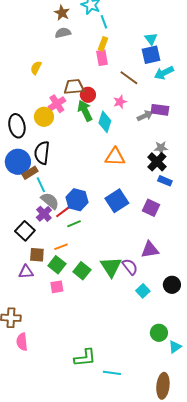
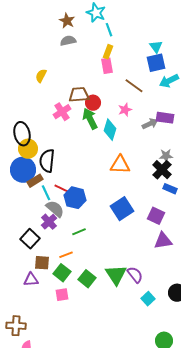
yellow circle: (44, 117) -> (28, 149), moved
blue hexagon: (77, 200) -> (75, 198), moved
red line: (63, 212) -> (62, 189), moved, turned 63
purple triangle: (150, 250) -> (163, 241), moved

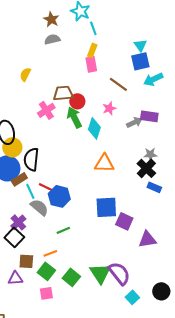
blue square: (122, 209) -> (106, 207), turned 30
purple square: (156, 216) -> (124, 221), moved
purple cross: (49, 222) -> (18, 222), moved
purple semicircle: (135, 275) -> (119, 273), size x1.4

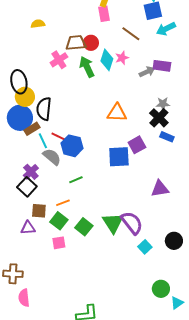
yellow semicircle: (25, 74) -> (38, 24), turned 56
red circle: (77, 101) -> (91, 43), moved
cyan diamond: (94, 128) -> (107, 60), moved
purple square: (124, 221) -> (137, 145), moved, turned 36

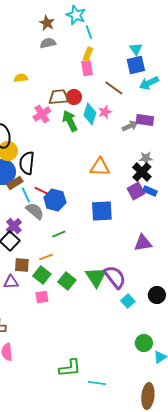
purple square: (137, 145) -> (136, 191), moved

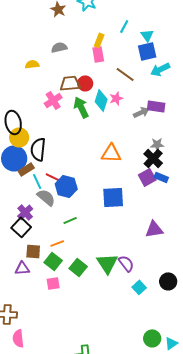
cyan line: (89, 32) -> (124, 26), moved, turned 48
gray semicircle: (48, 43) -> (59, 47), moved
purple semicircle: (115, 277) -> (126, 263), size x0.7
green circle: (144, 343) -> (152, 338), moved

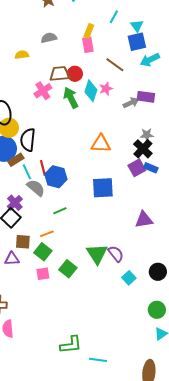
red line: (53, 177) -> (43, 168), turned 49
green square: (78, 267) -> (68, 269), moved
green circle: (152, 338) -> (157, 310), moved

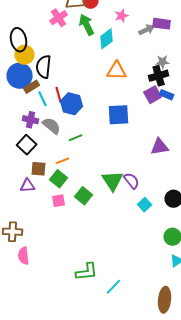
cyan diamond: (91, 91) -> (107, 39), moved, turned 35
black cross: (143, 149) -> (159, 76), turned 30
gray semicircle: (36, 188) -> (52, 126), moved
purple cross: (15, 203) -> (31, 120), moved, turned -35
cyan line: (98, 360) -> (114, 287), turned -54

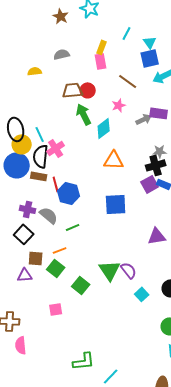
pink cross: (59, 18) -> (56, 148), moved
brown rectangle: (32, 87) -> (39, 176), moved, turned 42
cyan line: (43, 99) -> (40, 134), moved
pink square: (59, 201) -> (56, 309), moved

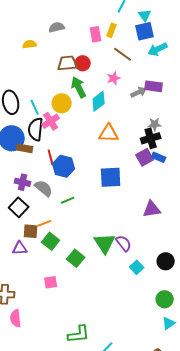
yellow rectangle: (102, 47) -> (112, 30), moved
yellow circle: (22, 144) -> (62, 103), moved
brown rectangle: (39, 176) -> (25, 148), moved
orange line: (60, 250) -> (45, 223), moved

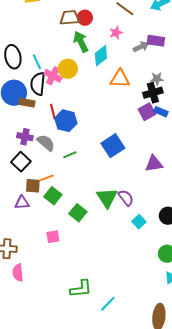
yellow circle: (62, 103) -> (68, 69), moved
pink cross: (51, 121) -> (53, 76), turned -30
orange triangle: (109, 133) -> (120, 79), moved
blue square: (111, 177) -> (113, 146), moved, turned -30

